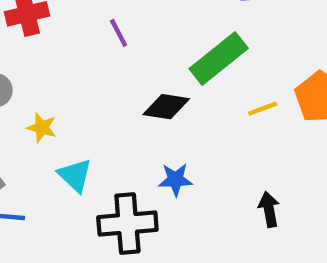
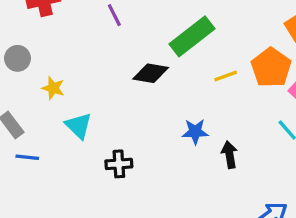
blue star: (175, 180) -> (195, 132), moved
black cross: (127, 224) -> (119, 164), size x0.6

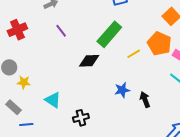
yellow star: (53, 88) -> (24, 82), moved

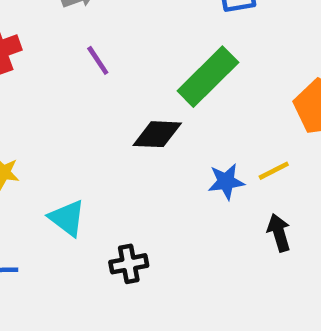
yellow line: (134, 54) -> (274, 171), moved
blue star: (122, 90) -> (226, 182), moved

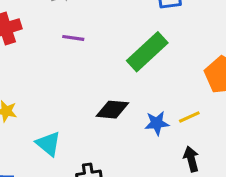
purple line: (98, 60) -> (73, 38), turned -50
black diamond: (157, 134) -> (112, 110), moved

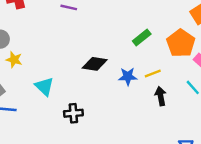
green rectangle: (147, 52) -> (142, 38), moved, size x0.6
black arrow: (191, 159) -> (161, 96), moved

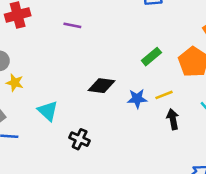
black cross: (73, 113) -> (80, 139), turned 30

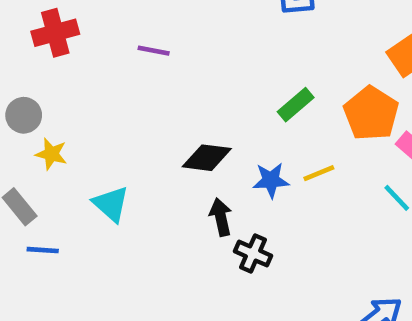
black arrow: (173, 119) -> (221, 217), moved
black cross: (80, 139) -> (253, 254), moved

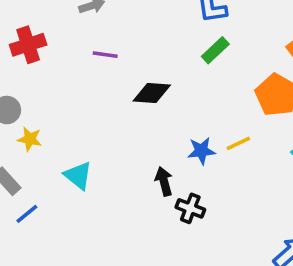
green rectangle: (296, 105) -> (215, 50), moved
black diamond: (207, 158) -> (152, 93), moved
blue line: (43, 250) -> (27, 214), turned -40

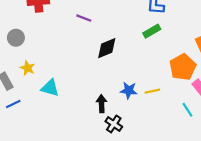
black diamond: (152, 93) -> (107, 48), turned -40
yellow star: (30, 139) -> (28, 68), moved
cyan triangle: (78, 175) -> (50, 88), turned -36

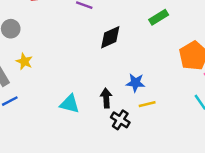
cyan triangle: (50, 88) -> (70, 104), moved
yellow line: (152, 91) -> (147, 104), moved

